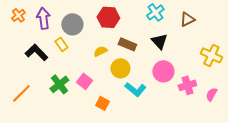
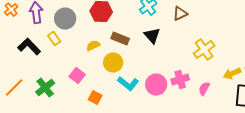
yellow cross: (211, 55) -> (204, 50), turned 30
pink circle: (163, 71) -> (156, 85), moved
green cross: (59, 84) -> (45, 88), moved

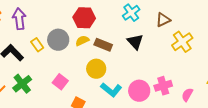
gray circle: (65, 19) -> (58, 40), moved
yellow semicircle: (93, 46) -> (82, 41), moved
yellow cross: (204, 50) -> (182, 42), moved
green cross: (45, 88) -> (22, 84), moved

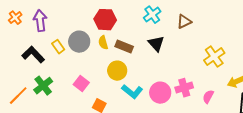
yellow semicircle: (82, 41) -> (103, 43), turned -80
yellow cross: (182, 42) -> (214, 57), moved

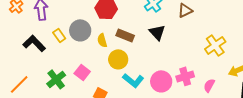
yellow semicircle: (103, 43) -> (102, 40), moved
green cross: (43, 86) -> (56, 79), moved

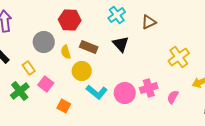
yellow rectangle: (59, 35) -> (29, 68), moved

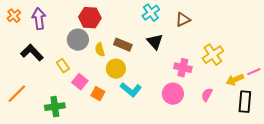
red hexagon: (70, 20) -> (90, 18), moved
pink cross: (149, 88) -> (183, 68), moved, turned 30
green cross: (20, 91) -> (55, 107), moved, turned 30
pink circle: (125, 93) -> (173, 94), moved
orange square: (64, 106) -> (98, 94), moved

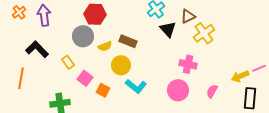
black triangle: (155, 42) -> (168, 29), moved
yellow semicircle: (100, 50) -> (105, 46), turned -96
yellow cross: (213, 55) -> (204, 33), moved
orange line: (17, 94) -> (21, 78), moved, turned -35

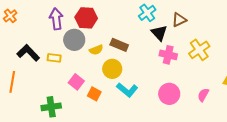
purple arrow: (44, 15) -> (56, 19), moved
yellow cross: (204, 33) -> (199, 50), moved
yellow rectangle: (68, 62) -> (54, 58), moved, turned -48
pink cross: (188, 64) -> (168, 55), moved

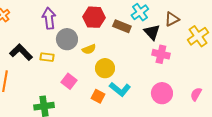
red hexagon: (86, 18) -> (94, 17), moved
brown rectangle: (119, 45) -> (122, 26), moved
yellow cross: (199, 50) -> (198, 36), moved
orange square: (94, 94) -> (98, 96), moved

